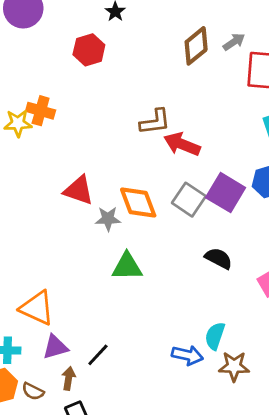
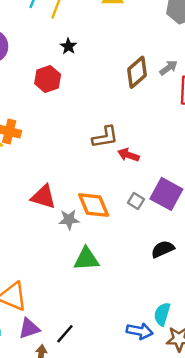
red arrow: (182, 144) -> (128, 155), size x0.7
gray square: (189, 200) -> (136, 201), size x0.6
black semicircle: (219, 258) -> (163, 249), turned -50

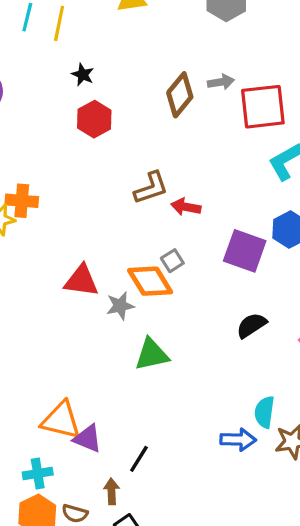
gray arrow: (168, 68) -> (221, 82), turned 36
red hexagon: (48, 79) -> (94, 119), moved
gray square: (136, 201) -> (172, 261), moved, turned 35
purple triangle: (29, 329) -> (88, 438), moved, turned 50

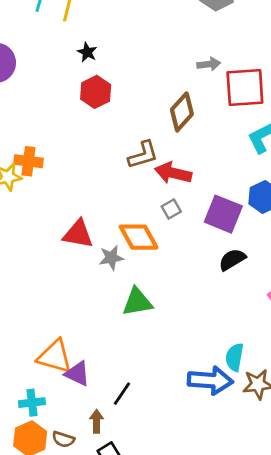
brown diamond: (180, 95) -> (182, 112), moved
red arrow: (186, 207) -> (173, 173), size x1.4
gray square: (172, 261) -> (171, 209), moved
black semicircle: (251, 325) -> (232, 260), moved
blue arrow: (238, 440) -> (210, 380), size x1.4

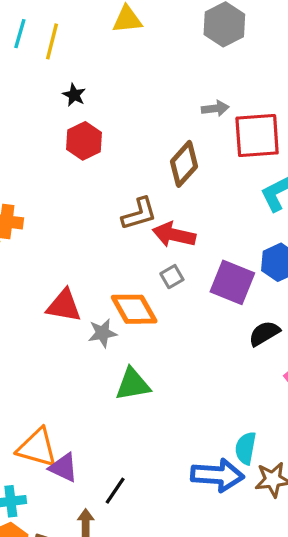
black semicircle: (232, 260) -> (264, 333), moved

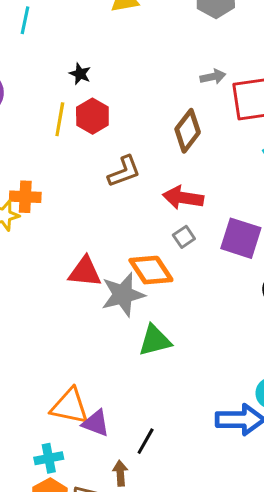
yellow line: (52, 41) -> (60, 119), moved
brown L-shape: (139, 214) -> (124, 171), moved
gray star: (102, 333) -> (123, 295), size x1.6

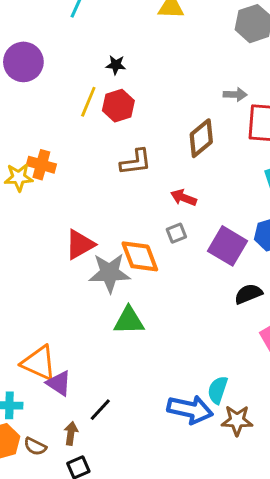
black star: (80, 74) -> (116, 65), turned -30
red arrow: (183, 198) -> (184, 198), size x0.7
red triangle: (85, 272) -> (80, 244), turned -48

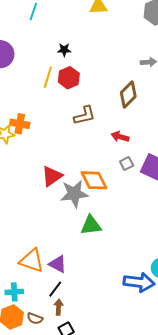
gray square: (176, 233) -> (127, 164), moved
purple triangle: (59, 383) -> (58, 264), moved
black line: (100, 410) -> (55, 289), moved

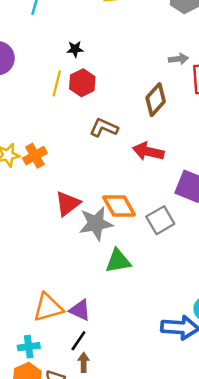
brown L-shape: (85, 115) -> (104, 128), turned -140
orange cross: (20, 124) -> (35, 156), moved, turned -36
red arrow: (120, 137) -> (148, 151), size x1.4
gray square: (127, 164) -> (160, 220), moved, size x1.6
orange triangle: (32, 261) -> (48, 307), turned -32

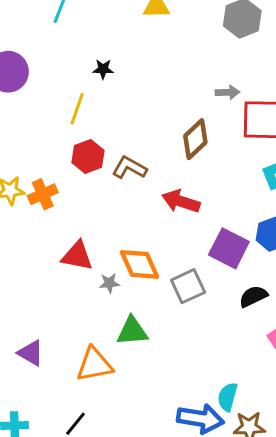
red hexagon: (82, 83) -> (88, 156), moved
red triangle: (68, 203) -> (77, 256), turned 44
gray star: (96, 223) -> (109, 283), size x0.5
orange triangle: (48, 307) -> (94, 365), moved
purple triangle: (80, 310) -> (31, 353), moved

